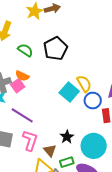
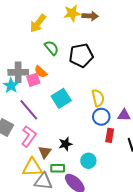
cyan square: (69, 92) -> (61, 98), moved
cyan circle: (94, 146) -> (88, 161), size x0.6

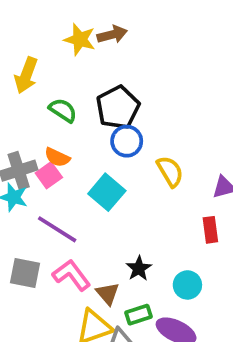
yellow star: (72, 13) -> (80, 39), turned -30
blue circle: (101, 117) -> (127, 141), moved
pink L-shape: (29, 136) -> (72, 275), turned -55

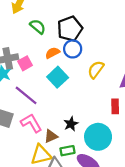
orange semicircle: (57, 157) -> (52, 53), moved, turned 120
yellow semicircle: (170, 171) -> (96, 70), turned -120
cyan circle: (187, 285) -> (98, 137), size x1.6
brown triangle: (108, 294) -> (51, 136), turned 40

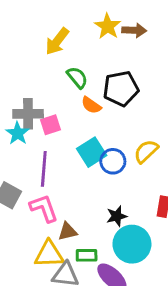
blue circle: (73, 49) -> (113, 161), moved
orange semicircle: (52, 53) -> (91, 105), moved, turned -128
purple line: (26, 95) -> (44, 169), turned 45
black star: (71, 124) -> (117, 216), moved

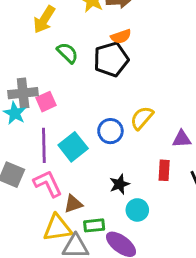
orange semicircle: (91, 105) -> (121, 36), moved, turned -48
cyan square: (92, 152) -> (73, 147), moved
cyan circle: (132, 244) -> (137, 210), size x0.6

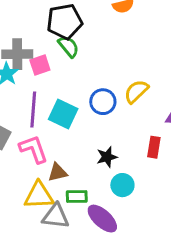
green semicircle: (67, 53) -> (69, 46), moved
black pentagon: (111, 59) -> (65, 22), moved
cyan square: (73, 147) -> (63, 114), turned -32

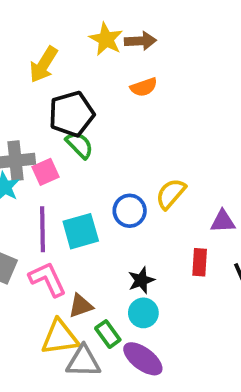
cyan square: (63, 114) -> (81, 231), turned -36
cyan circle: (122, 185) -> (143, 313), moved
green rectangle: (77, 197) -> (108, 334), turned 60

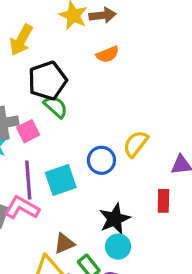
pink L-shape: (48, 279) -> (22, 208), moved, turned -32
black star: (141, 280) -> (115, 219), size x1.4

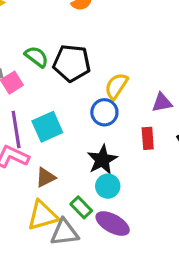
black pentagon: (47, 81) -> (72, 63), moved, turned 30
blue circle: (101, 160) -> (104, 112), moved
brown triangle: (64, 243) -> (45, 177), moved

